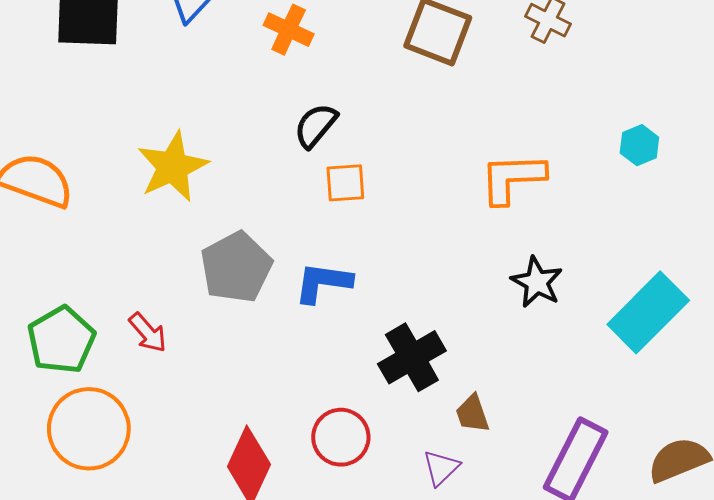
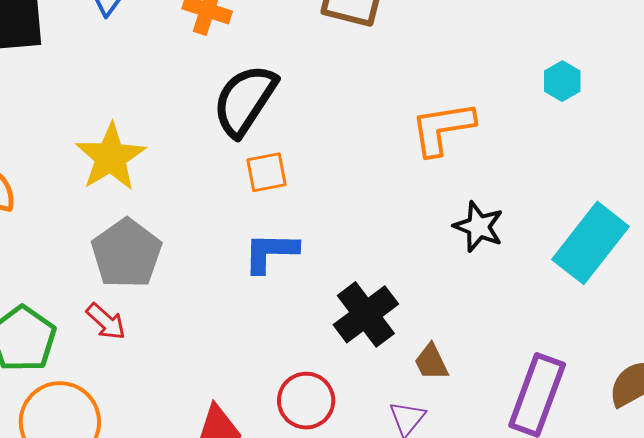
black semicircle: (316, 126) -> (245, 100), size x1.6
orange square: (345, 183) -> (267, 172), moved
gray pentagon: (236, 267) -> (126, 253), moved

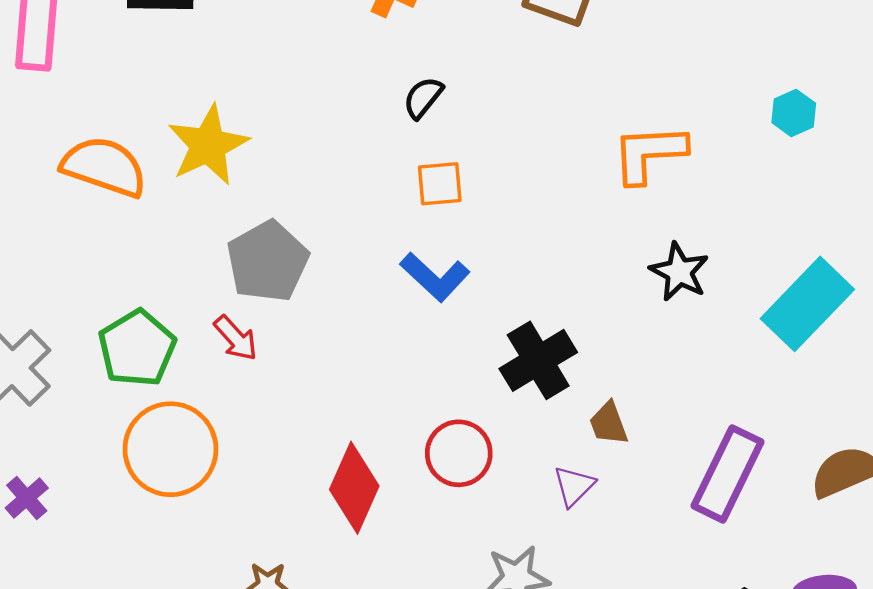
black semicircle: (245, 100) -> (423, 98), size x0.5
yellow star: (111, 157) -> (208, 145), moved
blue L-shape: (271, 252) -> (435, 277), turned -144

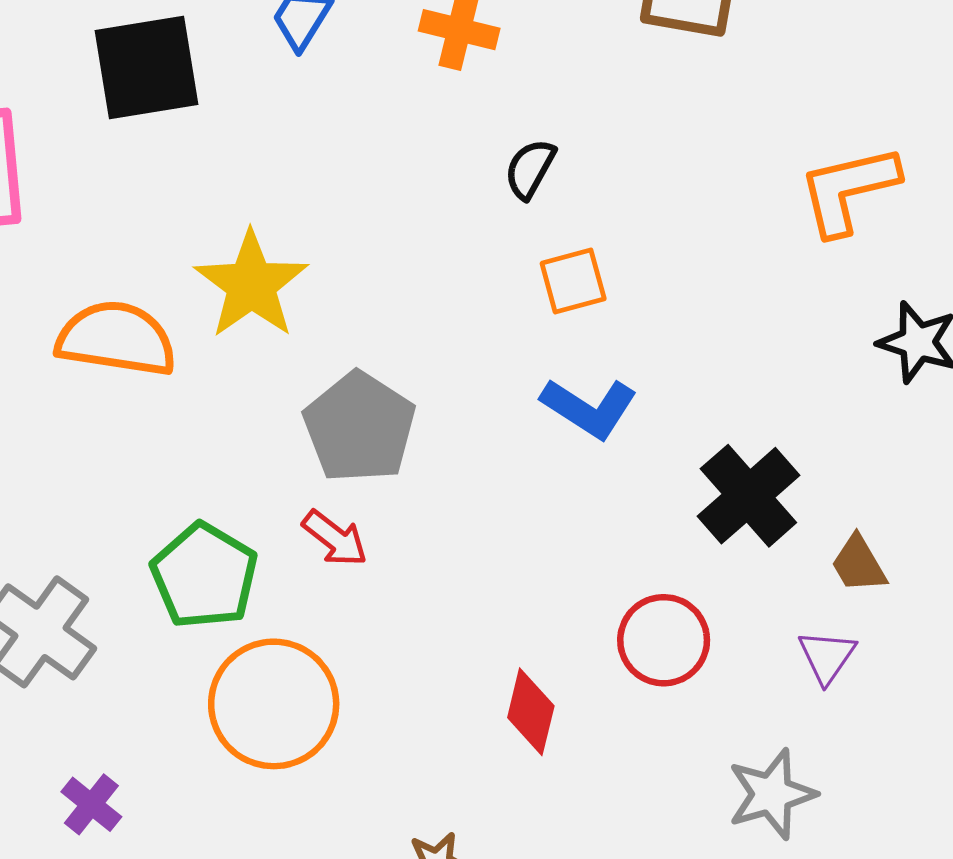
red diamond: (354, 488) -> (531, 712), size x0.7

